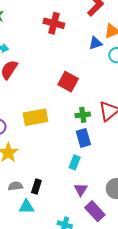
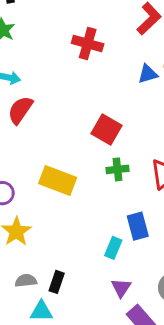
green cross: (83, 115) -> (117, 169), moved
yellow rectangle: (36, 117) -> (58, 181), turned 30
blue rectangle: (83, 138) -> (138, 226), moved

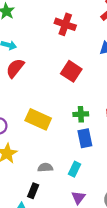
red square: (107, 130) -> (71, 71), moved
blue rectangle: (138, 226) -> (85, 138), moved
gray semicircle: (26, 281) -> (45, 168), moved

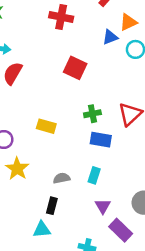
yellow rectangle: (38, 119) -> (46, 126), size x0.7
blue rectangle: (85, 138) -> (101, 140), turned -60

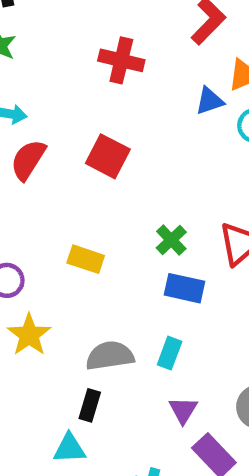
red square: (75, 68) -> (108, 156), moved
green cross: (92, 114) -> (171, 240), turned -35
gray semicircle: (62, 178) -> (110, 356), size x1.5

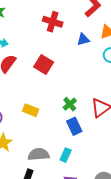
blue triangle: (210, 101) -> (83, 39), moved
blue rectangle: (184, 288) -> (74, 126), turned 48

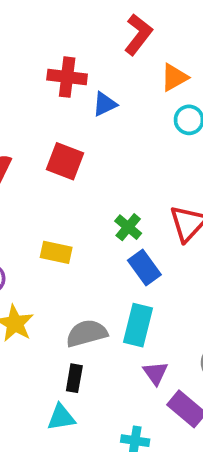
blue triangle: (83, 39) -> (105, 104), moved
cyan rectangle: (66, 155) -> (138, 325), size x1.5

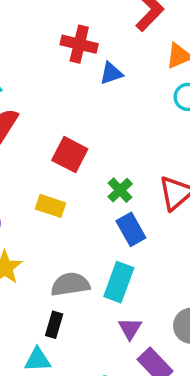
red square: (65, 161) -> (70, 155), moved

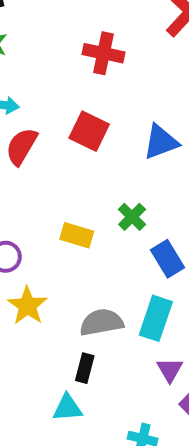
blue triangle: (111, 73) -> (161, 142), moved, size x1.4
red square: (70, 155) -> (89, 131), moved
green cross: (120, 190) -> (132, 217), moved

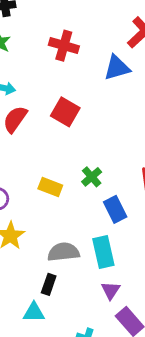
red cross: (104, 53) -> (64, 46), moved
blue triangle: (161, 142) -> (117, 68), moved
cyan rectangle: (156, 318) -> (103, 252), turned -36

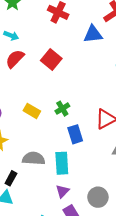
black rectangle: (49, 284) -> (11, 178), moved

